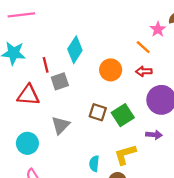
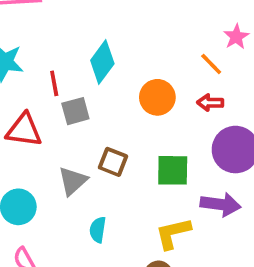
brown square: (98, 112) -> (113, 162), moved
green square: (123, 115) -> (173, 170), turned 30
purple arrow: (154, 135) -> (221, 204), size x1.5
cyan semicircle: (94, 164) -> (98, 230), moved

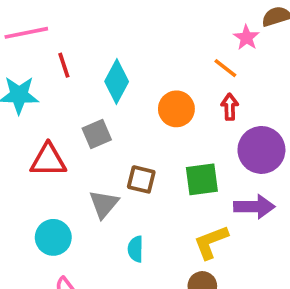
red line: (54, 83) -> (64, 65), moved
red arrow: (210, 103) -> (230, 107), turned 95

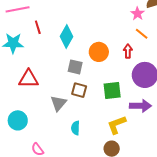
orange line: (225, 68) -> (142, 34), moved
gray square: (97, 134) -> (75, 67), moved, turned 35
cyan circle: (53, 237) -> (18, 120), moved

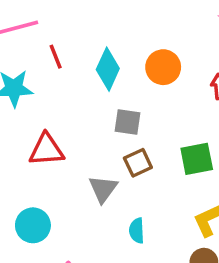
orange circle: (99, 52) -> (163, 67), moved
brown square: (79, 90) -> (138, 163), turned -35

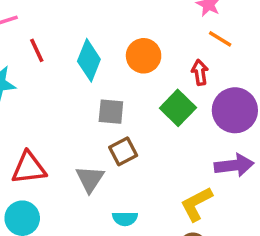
red triangle: (46, 150) -> (29, 168), moved
green square: (197, 159) -> (178, 108), moved, turned -32
cyan semicircle: (137, 231) -> (125, 219), turned -85

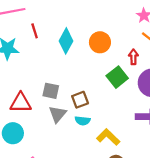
gray square: (111, 112) -> (51, 91), moved
yellow L-shape: (196, 204) -> (108, 137), moved, turned 65
cyan semicircle: (125, 219) -> (83, 121), moved

